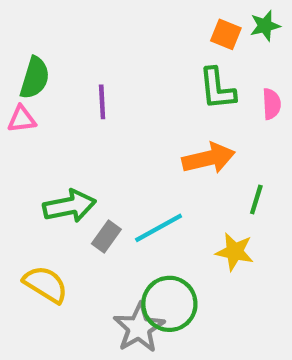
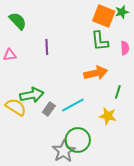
orange square: (226, 34) -> (104, 16), size x1.6
green semicircle: (35, 78) -> (18, 21), moved, turned -60
yellow semicircle: (46, 284) -> (16, 107), moved

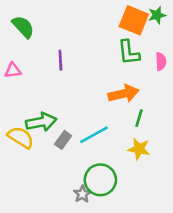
green line: (118, 92) -> (139, 118), moved
gray star: (64, 151) -> (82, 194), size x0.6

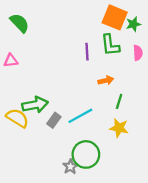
green star: (157, 15) -> (133, 24), moved
purple line: (60, 60) -> (87, 52), moved
orange arrow: (124, 94) -> (106, 80), size x0.6

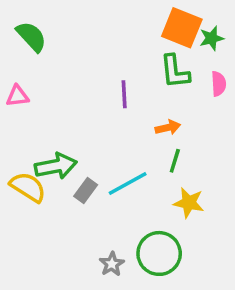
purple line: (87, 52) -> (124, 94), moved
green line: (119, 101) -> (175, 161), moved
green circle: (86, 154) -> (159, 253), moved

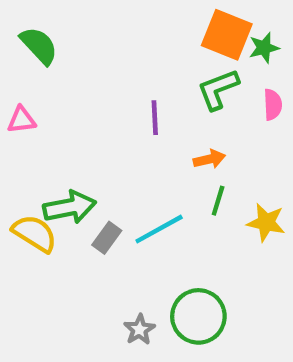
green L-shape: (175, 72) -> (218, 89), turned 75
yellow star: (189, 203) -> (266, 222), moved

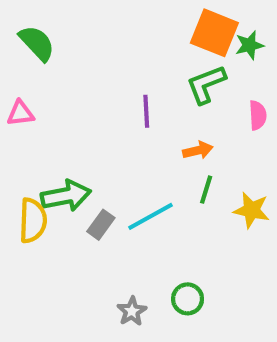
pink semicircle: (273, 105) -> (258, 115), moved
yellow semicircle: (35, 233) -> (33, 221), turned 60
green circle: (198, 316) -> (188, 299), size x0.6

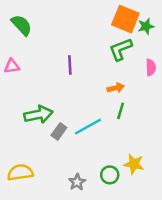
purple line: (146, 111) -> (70, 65), moved
yellow star: (251, 210) -> (134, 164), moved
yellow semicircle: (33, 221) -> (20, 172), moved, turned -100

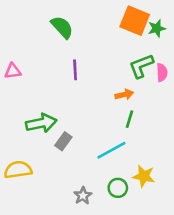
green semicircle: (22, 25) -> (62, 27), moved
green L-shape: (121, 49) -> (141, 66), moved
cyan line: (88, 127) -> (111, 150), moved
yellow semicircle: (20, 172) -> (18, 170), moved

